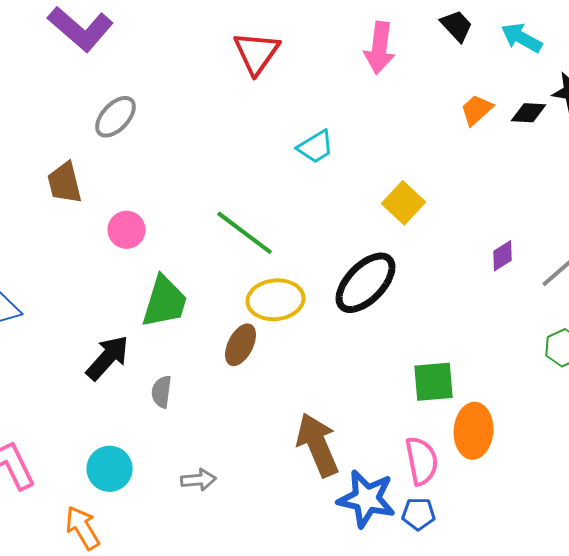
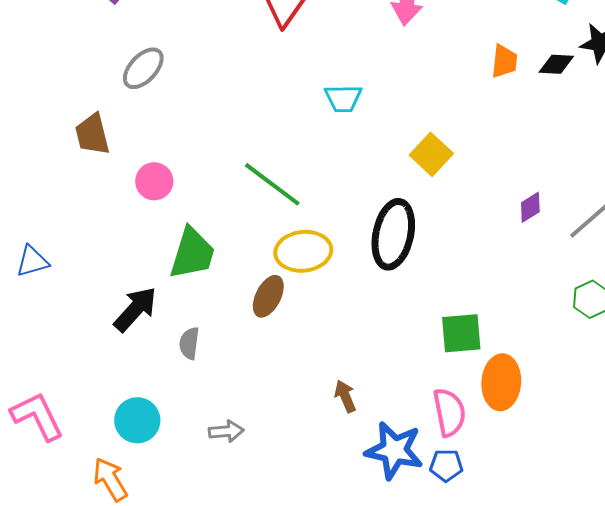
orange trapezoid: (477, 110) -> (504, 61), turned 138
cyan trapezoid: (316, 147) -> (343, 98), turned 30
black ellipse: (366, 283) -> (393, 234), turned -32
brown arrow: (318, 445) -> (345, 396), size x0.5

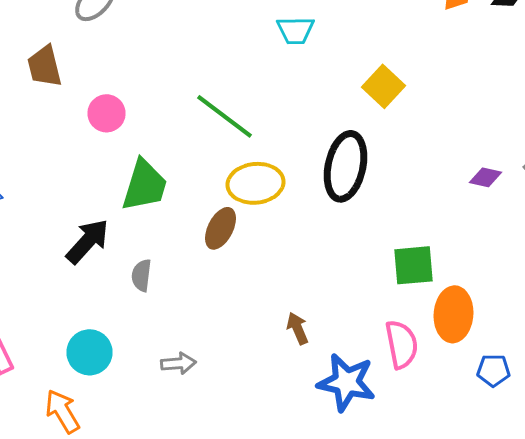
purple diamond: (530, 207) -> (486, 177), moved, turned 44
blue pentagon: (446, 465) -> (494, 370), moved

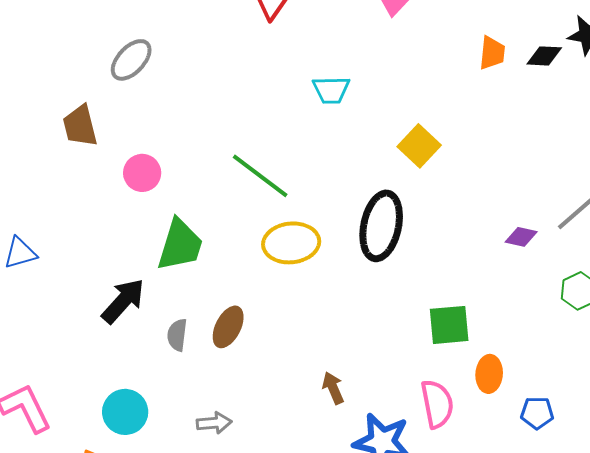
brown ellipse: (220, 228) -> (228, 327), moved
orange ellipse: (454, 314) -> (489, 374), size x0.7
blue pentagon: (494, 370) -> (537, 413), moved

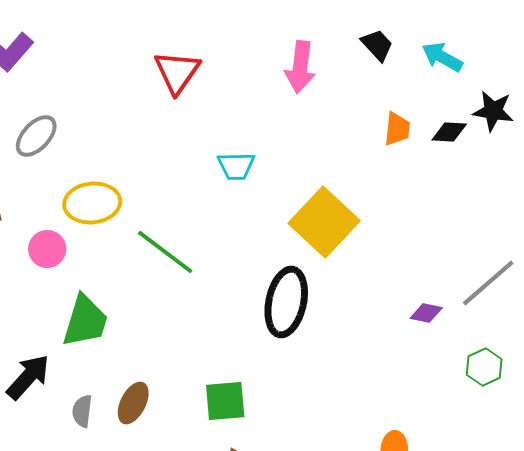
yellow square: (419, 146) -> (324, 222), size x1.6
yellow ellipse: (291, 243) -> (92, 203), moved
green square: (449, 325) -> (225, 401), moved

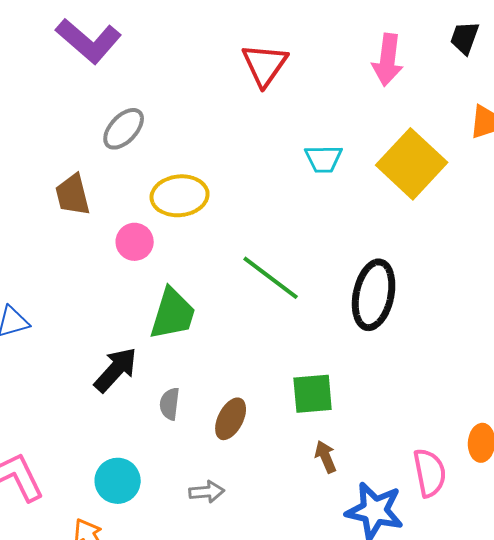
black trapezoid: (377, 45) -> (465, 38), turned -117
yellow square: (324, 222) -> (412, 164), moved
green line: (165, 252) -> (271, 278), moved
brown ellipse: (133, 403) -> (231, 419), moved

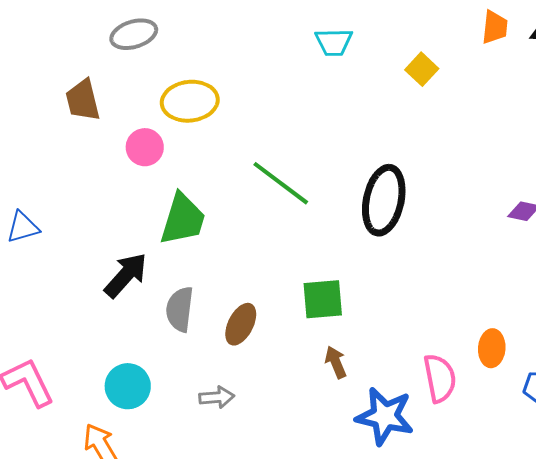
gray ellipse: (124, 129) -> (134, 34), turned 30
cyan trapezoid: (324, 159) -> (334, 42), moved
yellow square: (412, 164) -> (422, 69), size x0.5
gray semicircle: (170, 404) -> (180, 309), size x1.4

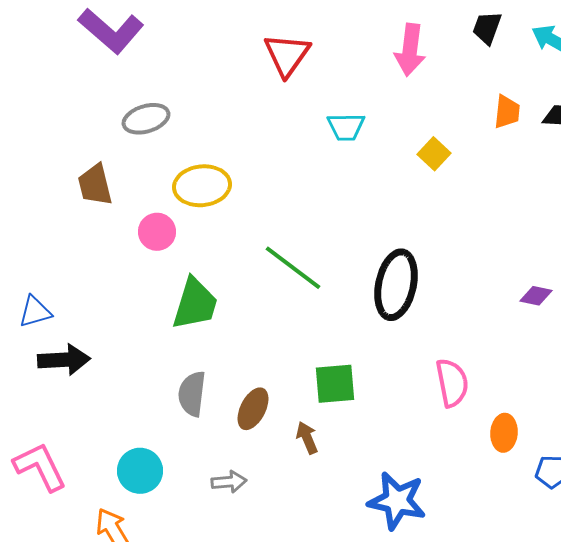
black arrow: (126, 275) -> (64, 360), moved, turned 45
brown arrow: (336, 362) -> (307, 438), moved
pink semicircle: (440, 378) -> (452, 383), moved

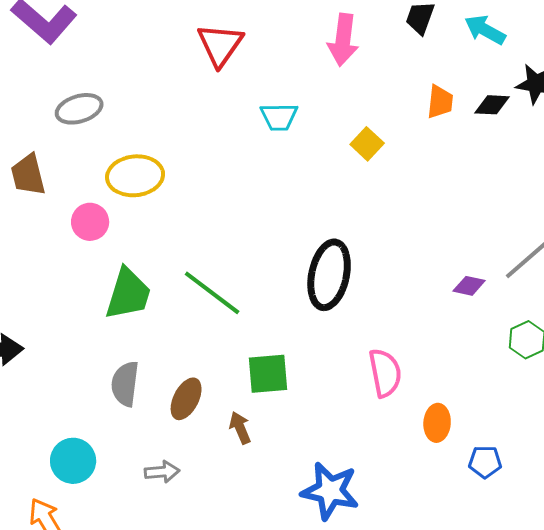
green line: (293, 268) -> (212, 293), moved

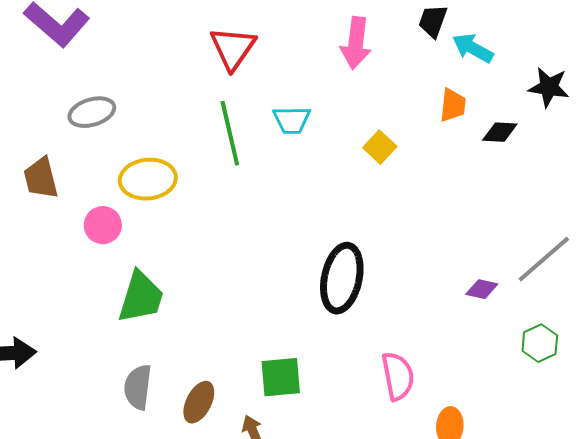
cyan arrow: (485, 30) -> (473, 48), moved
black diamond: (492, 105) -> (500, 132), moved
green line: (212, 293) -> (230, 133), moved, turned 40

